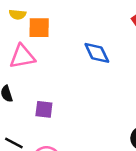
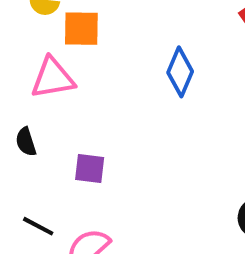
blue diamond: (97, 53) -> (180, 72), turned 48

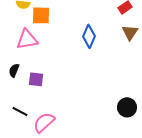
black semicircle: (26, 142) -> (14, 70), turned 40
purple square: (90, 169) -> (36, 79), moved

